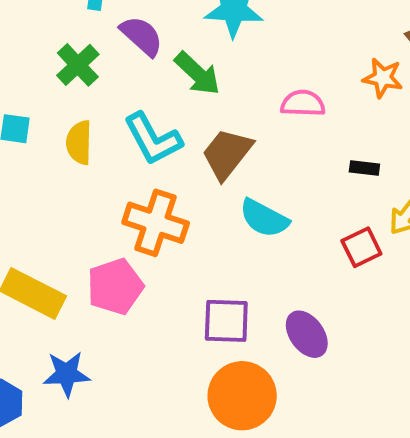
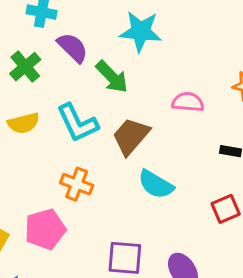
yellow semicircle: (79, 143) -> (24, 123), turned -108
orange cross: (156, 223) -> (77, 184), size x0.7

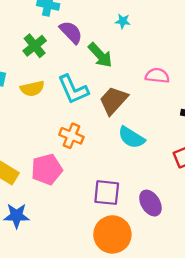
cyan star: (141, 31) -> (123, 21), size x0.5

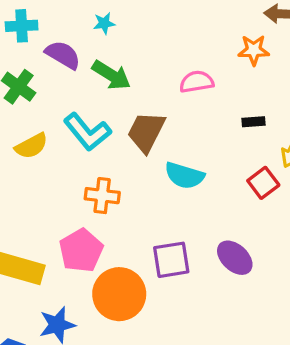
cyan star: (123, 21) -> (104, 23), moved
orange circle: (112, 234) -> (119, 294), moved

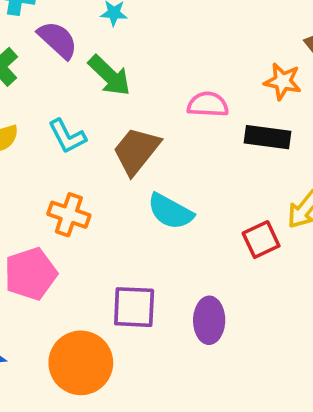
black rectangle: (253, 122) -> (268, 137), moved, size x1.6
cyan L-shape: (87, 132) -> (67, 136), size x0.7
purple ellipse: (235, 258) -> (209, 320), turned 36
orange circle: (119, 294) -> (81, 363), moved

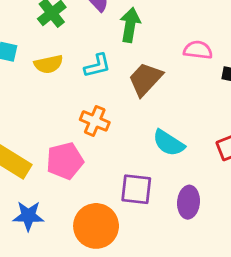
green arrow: (109, 76) -> (130, 25), turned -128
cyan L-shape: (67, 136) -> (97, 66), turned -80
cyan semicircle: (170, 211) -> (169, 143), moved

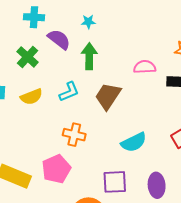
cyan semicircle: (169, 143) -> (134, 142), turned -50

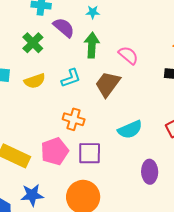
pink semicircle: (145, 67) -> (128, 55), moved, turned 40
purple square: (115, 182) -> (90, 153), moved

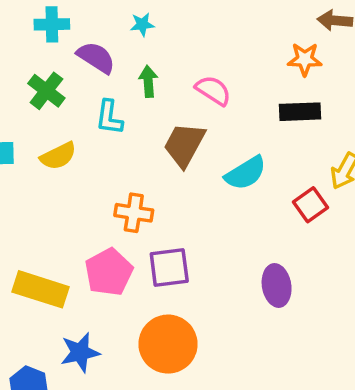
green arrow: (92, 45) -> (148, 81), size x0.7
cyan L-shape: (71, 78) -> (109, 117), moved, turned 125
cyan semicircle: (130, 130) -> (246, 173), moved

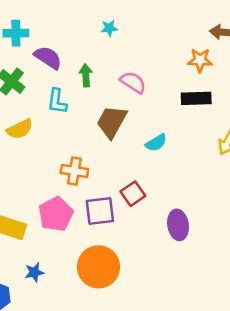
cyan star: (142, 24) -> (109, 28), moved
cyan semicircle: (246, 173) -> (156, 143), size x0.7
red square: (310, 205) -> (133, 194), moved
blue star: (80, 352) -> (34, 272), size x0.7

